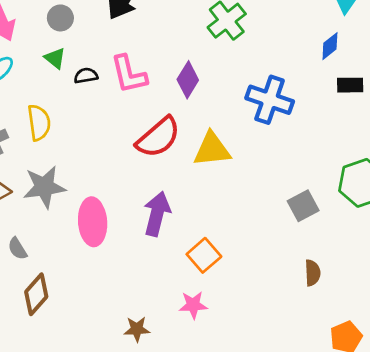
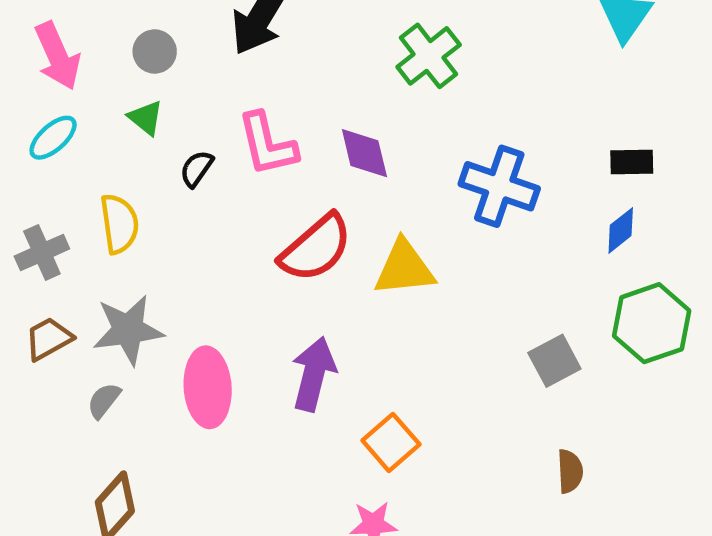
blue diamond: (330, 46) -> (621, 230), moved
black semicircle: (86, 76) -> (197, 169), moved, turned -45
purple diamond: (188, 80) -> (364, 153), turned -45
gray semicircle: (17, 249) -> (104, 401), moved, turned 70

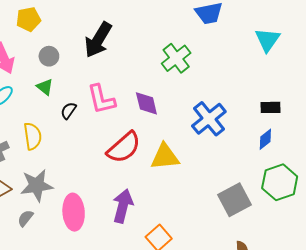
blue cross: (499, 186) -> (209, 119), turned 32
gray square: (554, 361) -> (235, 200), size x1.4

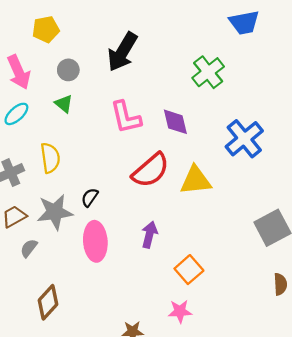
black semicircle: (68, 111) -> (90, 197), moved
purple arrow: (123, 206) -> (149, 235), size x0.7
gray semicircle: (25, 218) -> (29, 248), moved

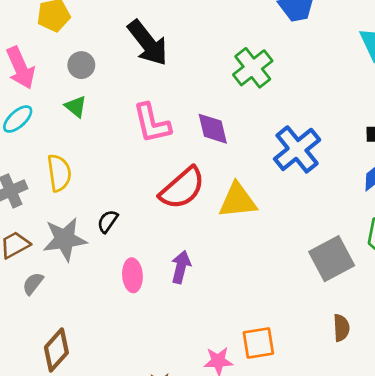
black arrow: (122, 52) -> (148, 43), turned -69
pink ellipse: (95, 241) -> (132, 275), moved, size x0.7
orange square: (189, 270) -> (258, 343), moved, turned 32

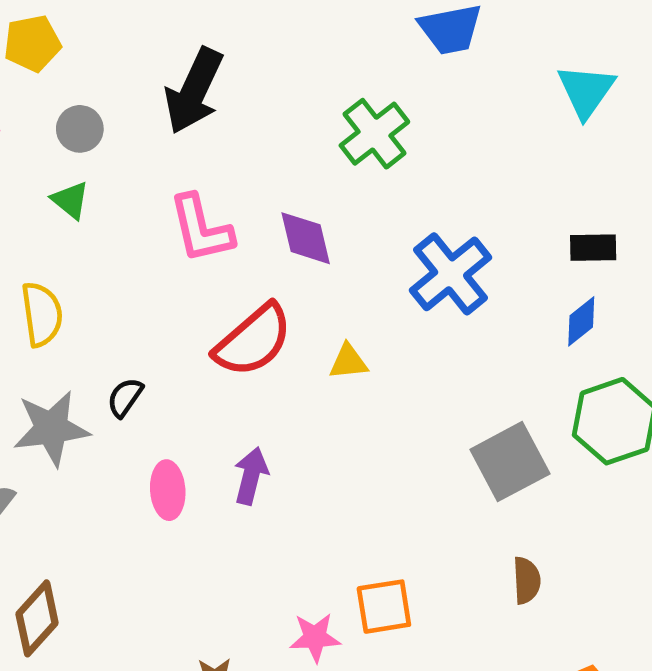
black arrow: (148, 43) -> (194, 91), turned 63
yellow triangle: (238, 201) -> (348, 362), size x0.6

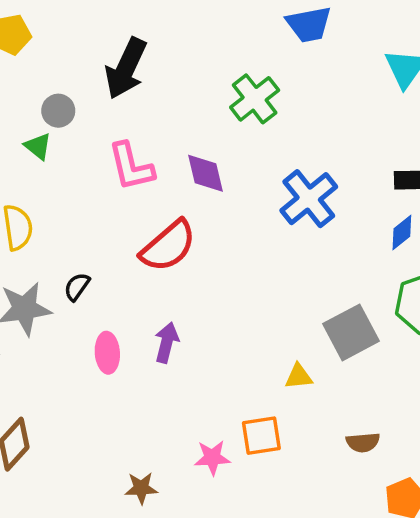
gray circle: (80, 129) -> (58, 111), moved
yellow triangle: (348, 362) -> (299, 376), moved
brown semicircle: (527, 580) -> (363, 442), moved, turned 88

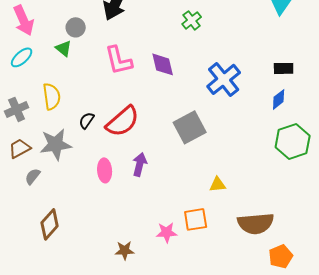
green cross: (255, 99) -> (192, 20), size x0.7
red semicircle: (168, 246) -> (123, 121), moved
black semicircle: (77, 287) -> (87, 120), moved
gray square: (351, 332) -> (190, 127), moved
brown semicircle: (363, 442) -> (256, 223), size x1.8

